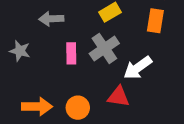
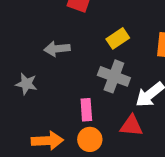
gray cross: (104, 48) -> (114, 76), turned -32
pink rectangle: (71, 53) -> (86, 110), moved

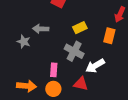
gray star: (26, 84) -> (24, 42), moved

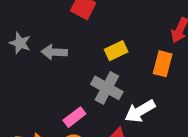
gray star: (24, 42) -> (20, 43), moved
pink rectangle: (54, 70) -> (74, 117), turned 48

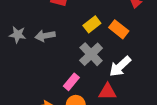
orange rectangle: (163, 64) -> (119, 29), moved, turned -54
gray cross: (107, 88) -> (91, 54), turned 30

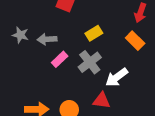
orange rectangle: (119, 29) -> (135, 41), moved
pink rectangle: (71, 82) -> (60, 59), moved

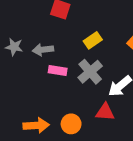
pink rectangle: (60, 59) -> (58, 71), turned 56

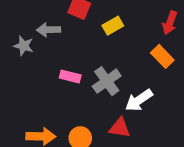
yellow rectangle: (93, 40) -> (113, 26), moved
gray arrow: (43, 50) -> (48, 30), moved

